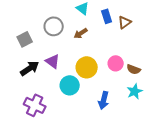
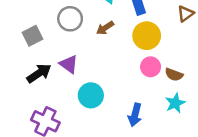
brown triangle: (125, 22) -> (186, 14), moved
yellow circle: (87, 67) -> (147, 36), moved

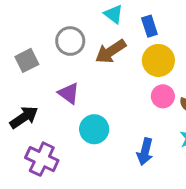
brown arrow: (105, 28) -> (111, 51), size x1.5
black arrow: (39, 73) -> (24, 117), moved

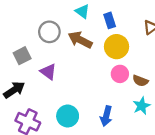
brown arrow: (111, 51) -> (80, 40), turned 60
gray square: (27, 60) -> (22, 56), moved
cyan circle: (94, 129) -> (68, 116), moved

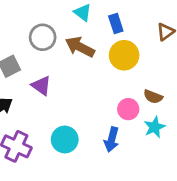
pink circle: (120, 74) -> (128, 109), moved

